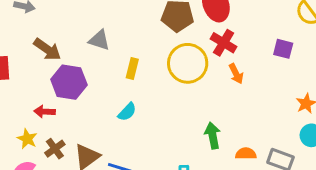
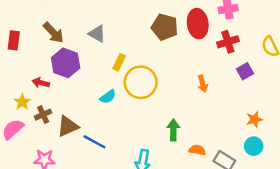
red cross: (224, 43) -> (228, 42), moved, turned 30
purple square: (283, 49) -> (245, 71), turned 35
yellow circle: (188, 63) -> (141, 82), moved

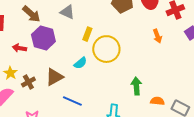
red arrow: (41, 83) -> (19, 48), moved
orange arrow: (203, 84) -> (157, 36), moved
brown triangle: (68, 126) -> (54, 77), moved

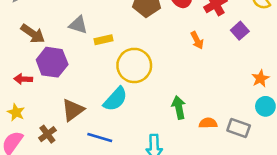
yellow rectangle: (87, 34) -> (104, 40), moved, turned 64
cyan semicircle: (80, 63) -> (115, 99), moved, size x1.5
brown cross: (28, 82) -> (47, 134), moved

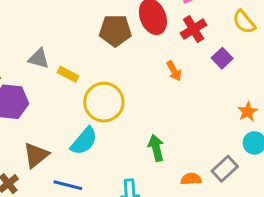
yellow rectangle: (104, 40) -> (68, 74), turned 42
orange semicircle: (208, 123) -> (191, 179), moved
gray rectangle: (239, 128) -> (225, 169), turned -60

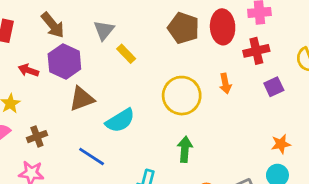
gray triangle: (39, 58) -> (104, 30), turned 35
yellow circle: (104, 102) -> (182, 96), moved
brown triangle: (36, 155) -> (82, 99), moved

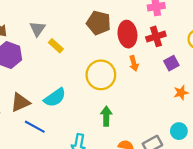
red ellipse: (223, 27) -> (127, 34), moved
brown triangle: (82, 99) -> (20, 102), moved
orange star: (281, 144) -> (181, 93), moved

